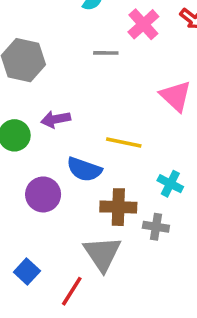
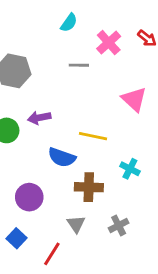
purple circle: (43, 194) -> (29, 197), moved
gray cross: (156, 227) -> (119, 225), moved, turned -36
gray triangle: (102, 254) -> (76, 224), size x0.6

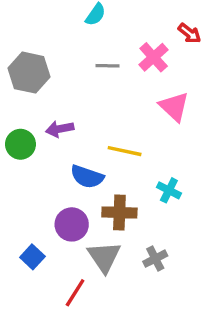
pink cross: (109, 43) -> (154, 57), moved
purple circle: (29, 197) -> (72, 224), moved
gray triangle: (76, 224) -> (104, 257), size x1.5
blue square: (16, 238) -> (32, 257), moved

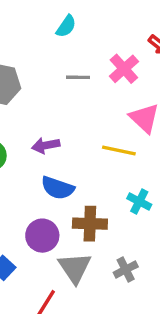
purple arrow: (60, 129) -> (46, 145), moved
yellow line: (125, 151) -> (119, 150), moved

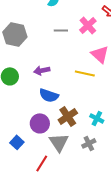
cyan cross: (139, 202) -> (97, 118), moved
brown cross: (90, 224) -> (68, 116), turned -36

